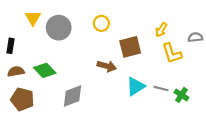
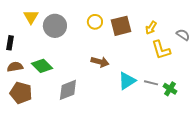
gray semicircle: (195, 37) -> (183, 35), turned 40
brown square: (130, 47) -> (121, 26), moved

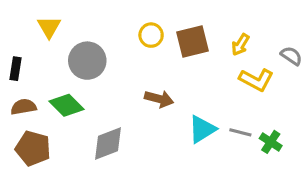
gray circle: (55, 26) -> (87, 61), moved
yellow L-shape: (161, 50) -> (256, 80), turned -45

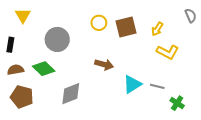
yellow triangle: (49, 27) -> (23, 16), moved
gray semicircle: (291, 56) -> (191, 16), moved, turned 32
green cross: (271, 142) -> (177, 103), moved

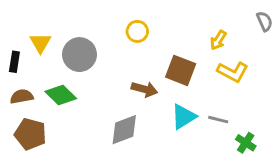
yellow triangle: (23, 16) -> (40, 43), moved
brown square: (126, 27) -> (181, 70), moved, turned 35
gray diamond: (71, 94) -> (124, 130), moved

